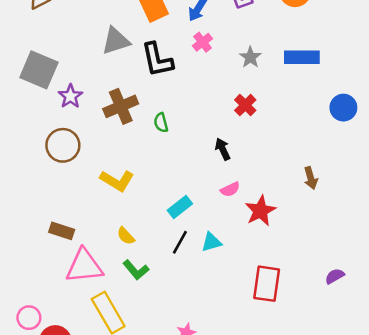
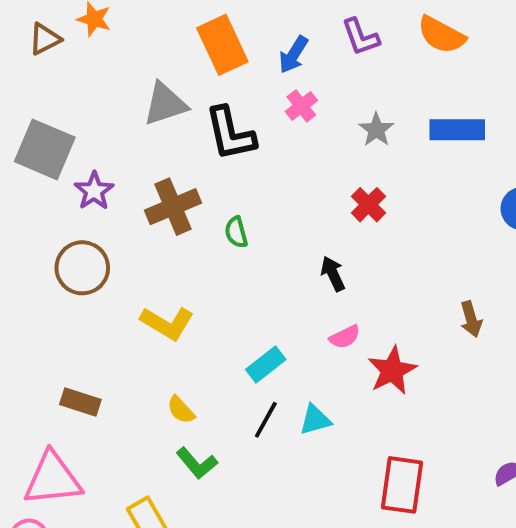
pink triangle: (84, 266) -> (53, 479), moved

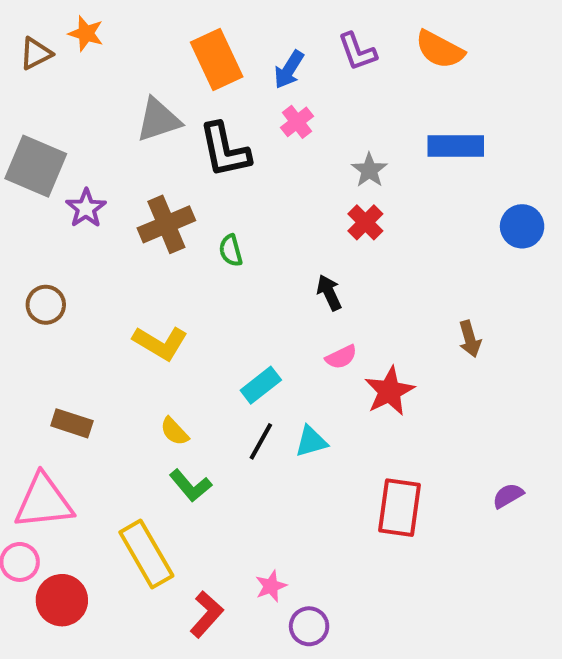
gray star: (376, 130) -> (369, 170), moved
brown circle: (82, 268) -> (46, 305), moved, size x0.7

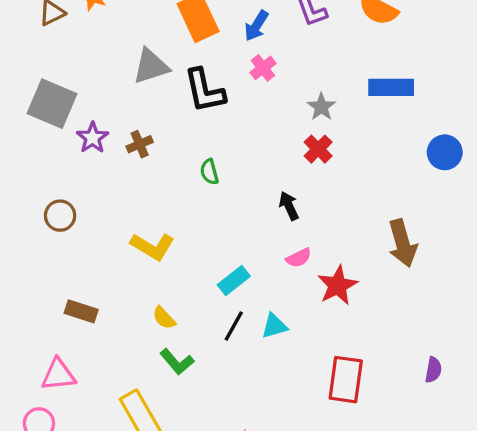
brown cross: (166, 224) -> (140, 144), moved, size x0.6
brown arrow: (470, 339) -> (403, 243), size x1.6
purple semicircle: (508, 496) -> (433, 370), turned 130
pink triangle: (44, 502) -> (58, 375), size x0.7

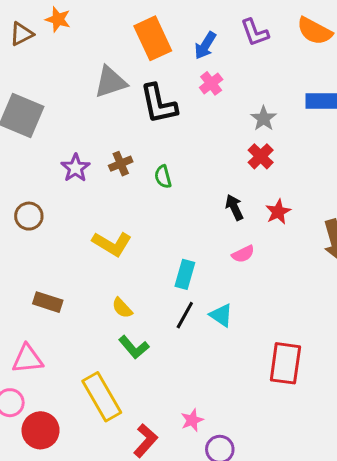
purple star: (93, 138) -> (76, 168), moved
brown cross: (140, 144) -> (121, 164), moved
cyan rectangle: (234, 281) -> (185, 274), turned -36
red star: (338, 285) -> (278, 212), moved, size x0.7
cyan triangle: (274, 326) -> (221, 315), turned 50

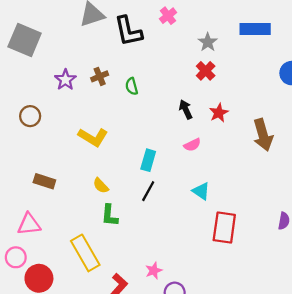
cyan triangle: (221, 315) -> (201, 191), moved
green L-shape: (134, 347) -> (110, 215), turned 45

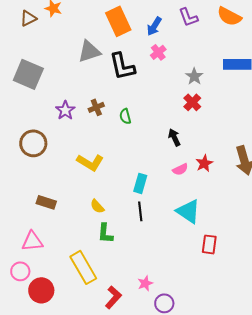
red star: (219, 113) -> (204, 163), moved
brown circle: (30, 116) -> (33, 143), size x1.4
black line: (148, 191) -> (140, 211), turned -36
cyan triangle: (201, 191) -> (188, 211), size x1.5
red rectangle: (224, 228) -> (209, 244), size x0.7

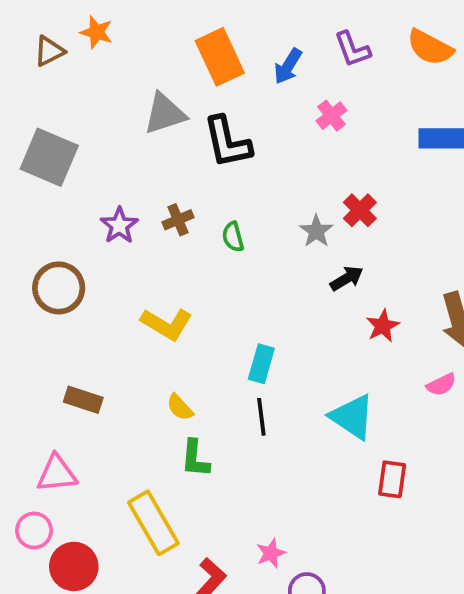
pink cross: (158, 52) -> (331, 116), moved
gray star: (194, 76) -> (316, 231), moved
black arrow: (174, 137) -> (347, 278), moved, turned 84
pink semicircle: (180, 169) -> (441, 385), moved

